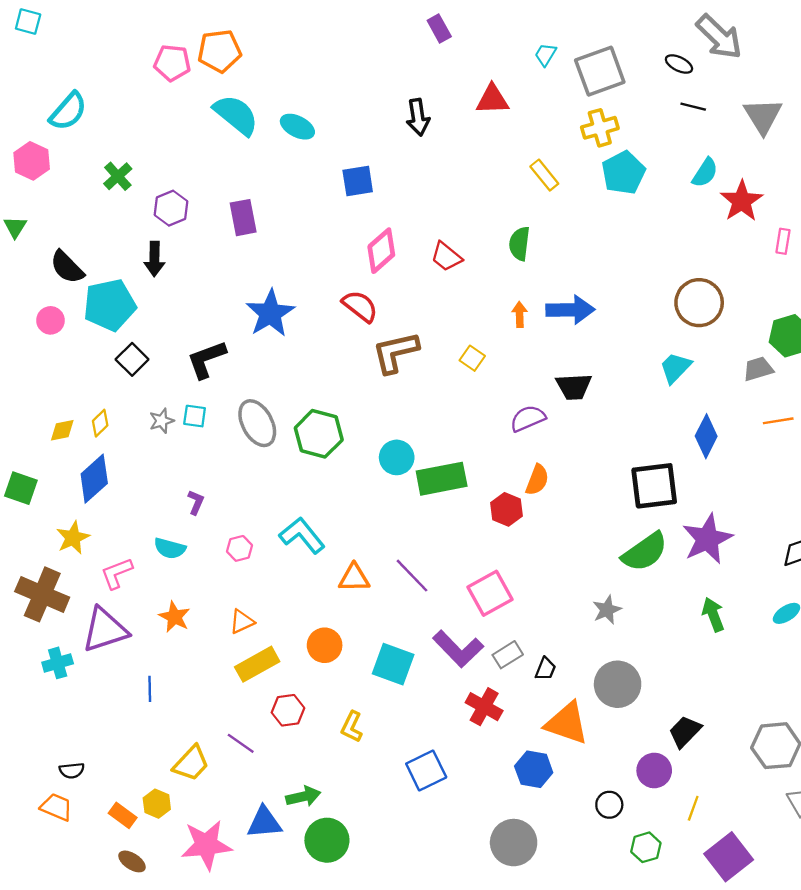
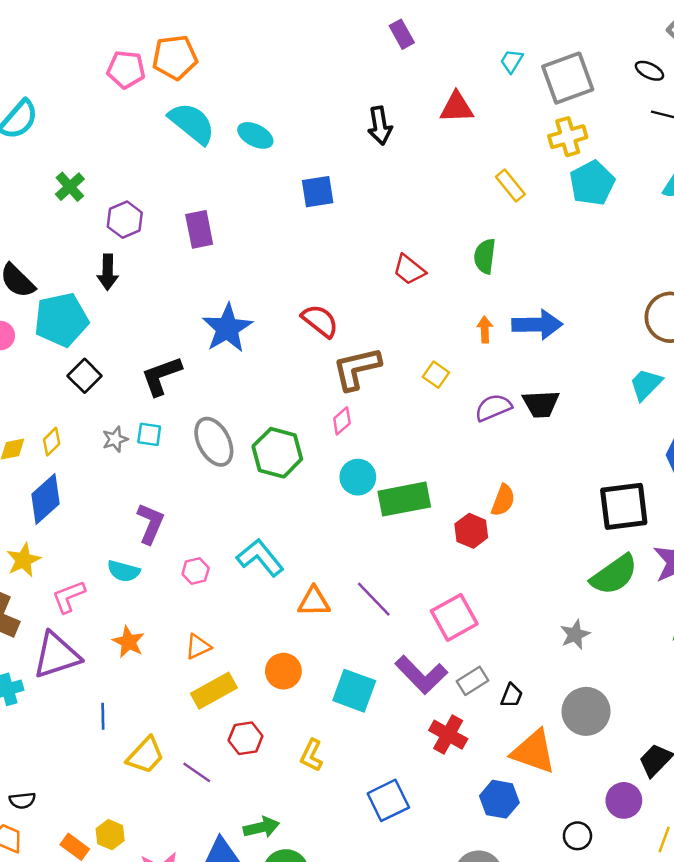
pink diamond: (381, 251) -> (342, 421), moved, size x0.6
purple semicircle: (528, 418) -> (493, 408), moved
purple L-shape: (196, 502) -> (150, 523), size x1.6
yellow trapezoid: (191, 763) -> (146, 755), moved

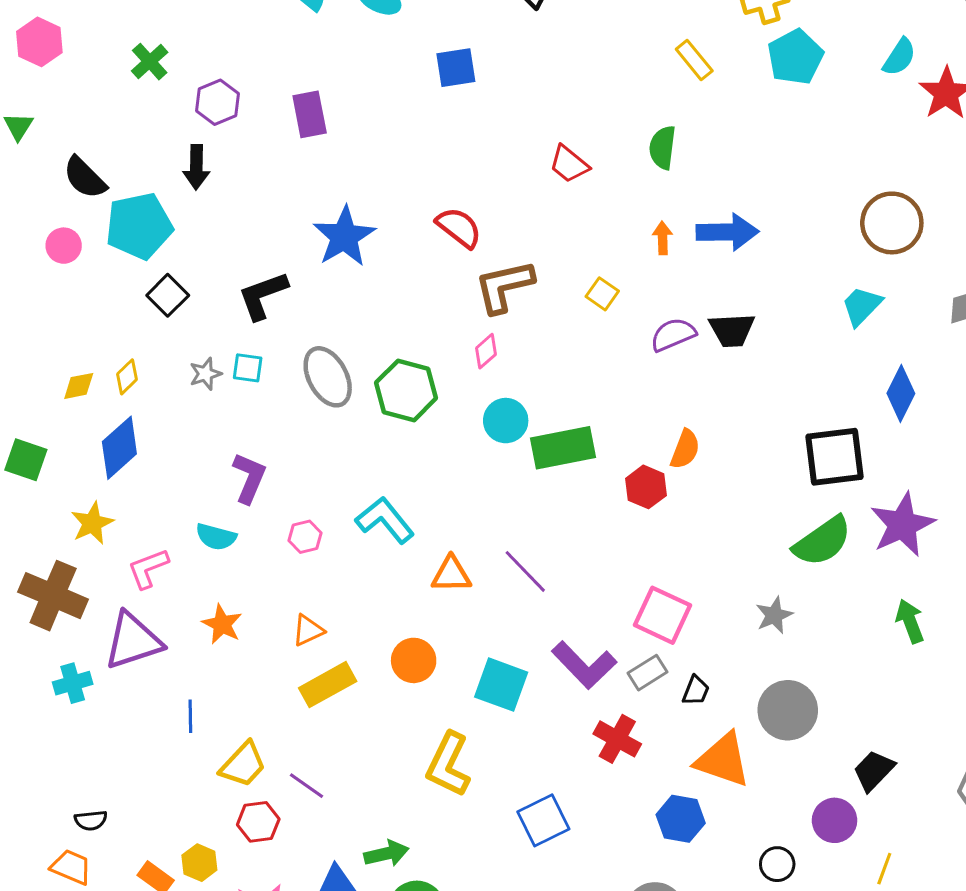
pink square: (454, 617) -> (663, 615), moved, turned -36
red hexagon: (246, 738) -> (258, 822), moved
yellow L-shape: (311, 755) -> (448, 765), size x1.6

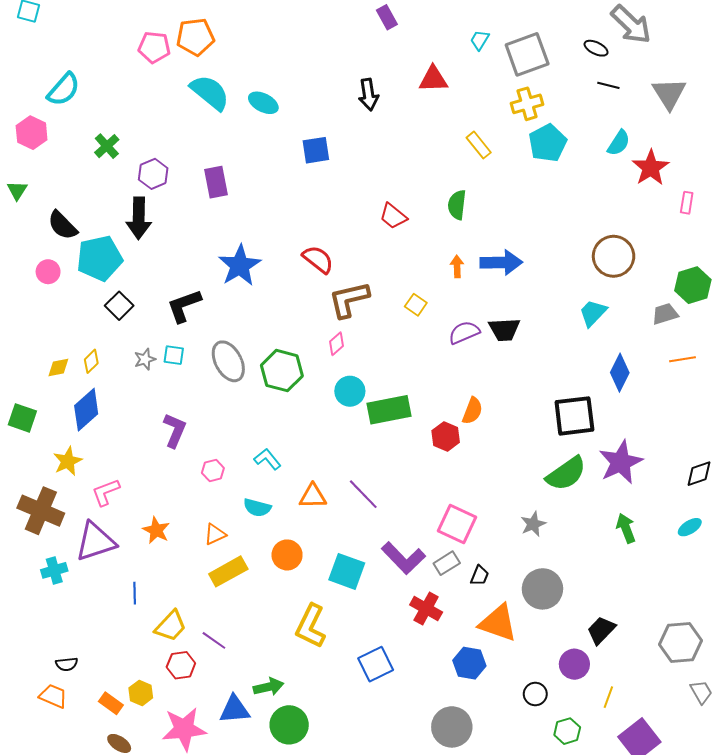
black arrow: (196, 167) -> (139, 218), size x1.4
cyan L-shape: (385, 520) -> (267, 459), size x0.7
cyan semicircle: (216, 537) -> (257, 508), moved

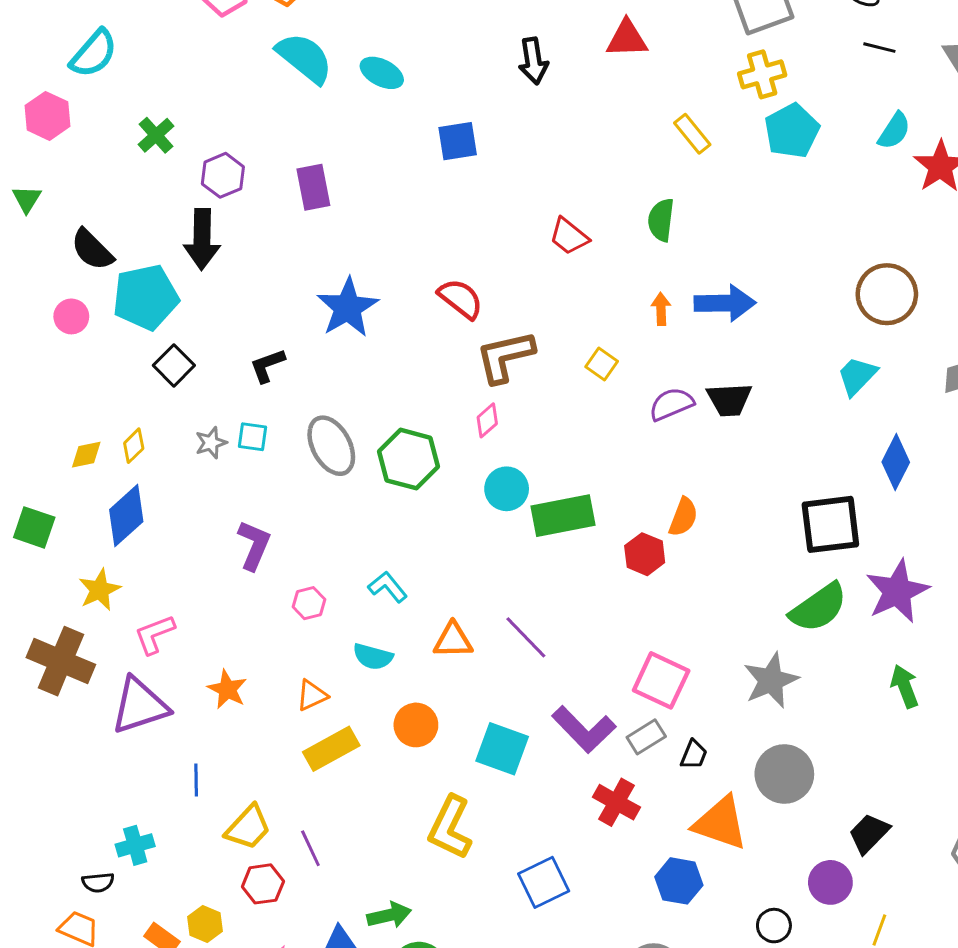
black L-shape: (184, 306) -> (267, 365), size x0.7
gray star: (533, 524) -> (771, 680), size x1.5
cyan cross: (54, 570) -> (135, 845), moved
purple line: (214, 640) -> (310, 848), turned 30

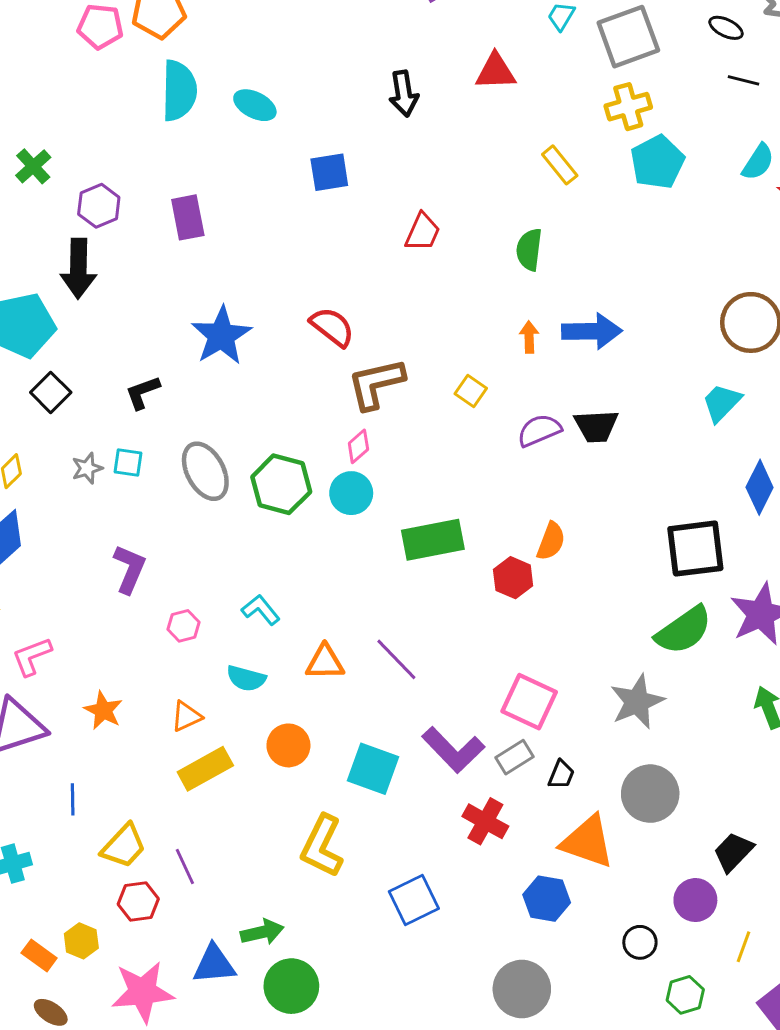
cyan semicircle: (305, 58) -> (179, 91), turned 52
red trapezoid: (569, 236) -> (423, 232), moved, turned -105
cyan circle: (507, 489) -> (351, 493), moved

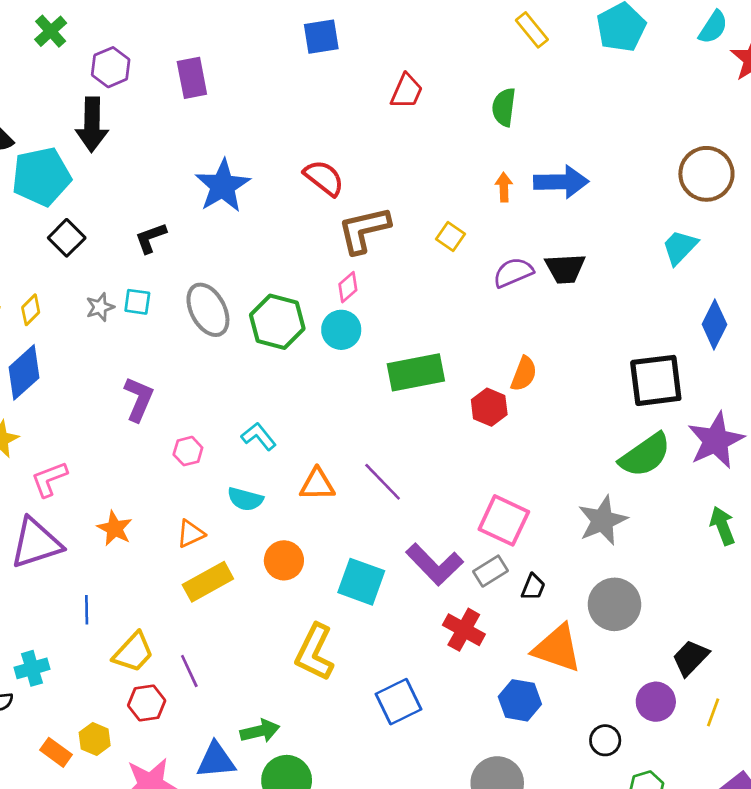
yellow line: (744, 947) -> (713, 712), moved

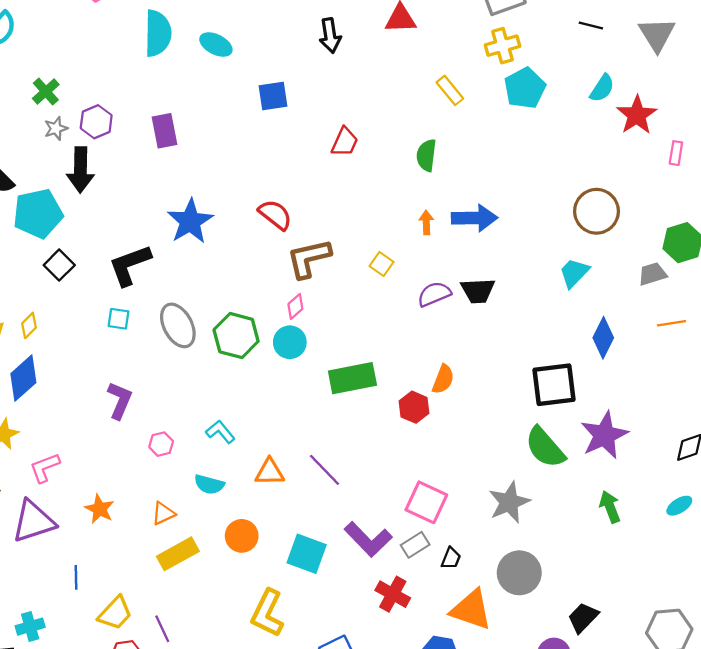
black L-shape: (151, 238) -> (130, 265), size x1.6
gray star: (100, 307) -> (56, 128), moved
green semicircle: (645, 455) -> (545, 447), turned 84

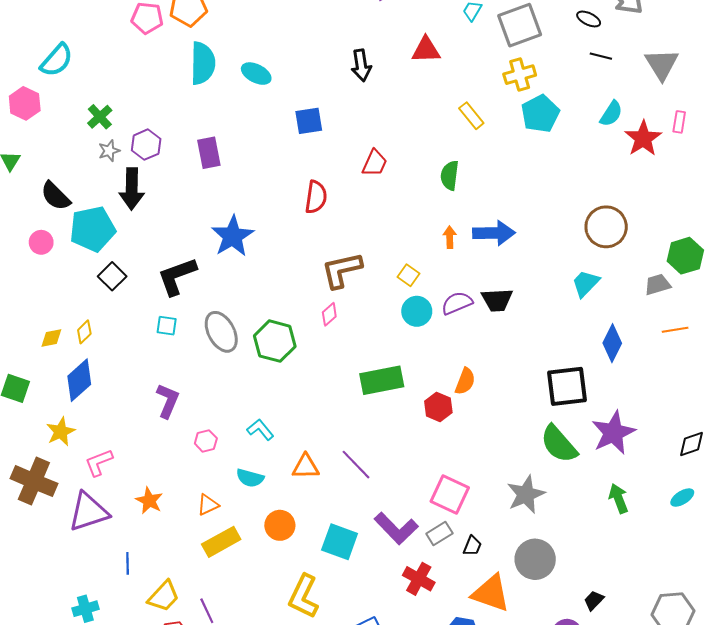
pink rectangle: (676, 153) -> (679, 122), moved
red semicircle: (275, 215) -> (316, 197), moved, turned 60
cyan circle: (290, 342) -> (417, 311), moved
black trapezoid: (583, 618) -> (594, 600), size x0.7

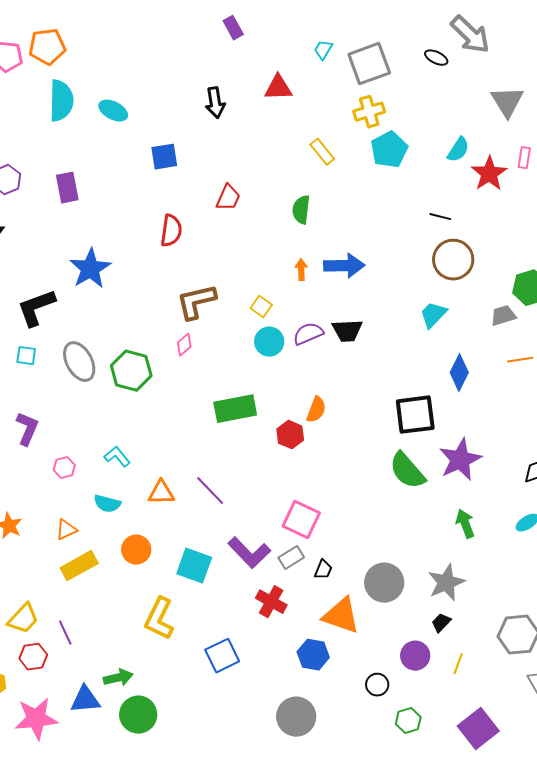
black line: (601, 56) -> (440, 217), moved
gray star: (526, 494) -> (446, 583), moved

